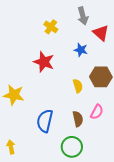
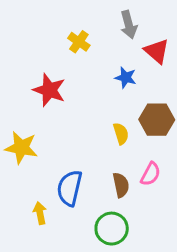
red star: (44, 62) -> (49, 90), moved
yellow arrow: (11, 147) -> (40, 213), moved

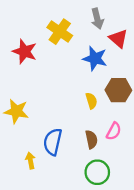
yellow cross: (79, 42) -> (60, 32), size x1.5
blue star: (126, 78) -> (95, 59), size x1.5
red star: (49, 90) -> (25, 51), moved
green circle: (112, 229) -> (97, 172), moved

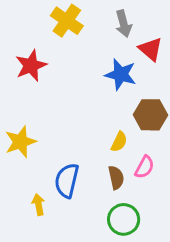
yellow cross: (60, 32) -> (67, 21), moved
red star: (25, 51) -> (31, 66), turned 30
yellow semicircle: (91, 101) -> (119, 142), moved, turned 42
yellow star: (16, 111) -> (20, 142), turned -30

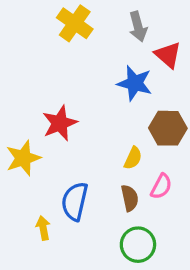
red star: (31, 66) -> (60, 123), moved

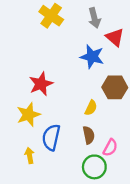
yellow star: (23, 158) -> (28, 115), moved
pink semicircle: (161, 186) -> (110, 148), moved

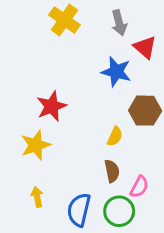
blue semicircle: (51, 137) -> (79, 210), moved

